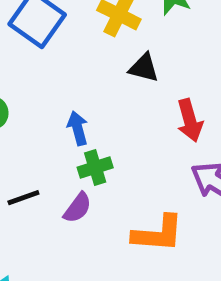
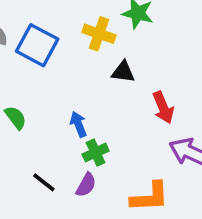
black line: (23, 198) -> (44, 182), turned 65

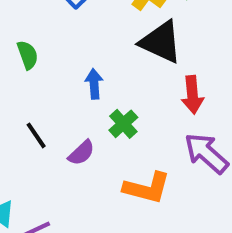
black triangle: (123, 72) -> (161, 42), size x1.6
green cross: (96, 153) -> (123, 124), moved, turned -35

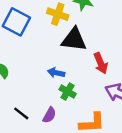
blue arrow: (94, 84) -> (56, 73), moved, turned -56

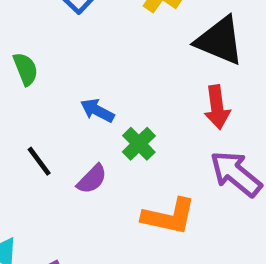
black triangle: (74, 40) -> (220, 41), moved
blue arrow: (56, 73) -> (97, 110), moved

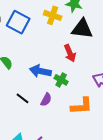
red arrow: (217, 107) -> (70, 53), moved
blue arrow: (97, 110) -> (40, 71), size x1.5

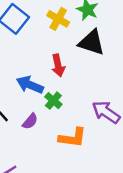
red arrow: (70, 53) -> (58, 65), moved

